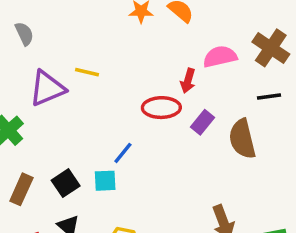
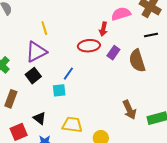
yellow line: (87, 72) -> (44, 28), turned 64
purple triangle: (47, 88) -> (36, 52), moved
black square: (66, 183) -> (33, 76), moved

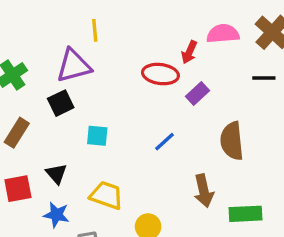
brown semicircle: (137, 61) -> (232, 141), moved
blue line: (68, 74) -> (164, 142), moved

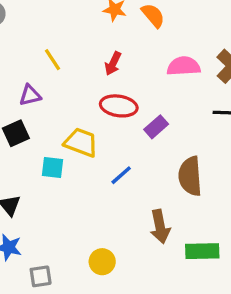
yellow line: (95, 30) -> (53, 60), turned -30
red arrow: (189, 52) -> (113, 63), moved
purple triangle: (74, 66) -> (30, 95), size x0.6
yellow trapezoid: (106, 195) -> (81, 142), moved

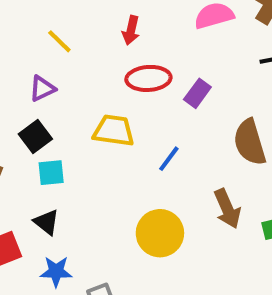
cyan square: (52, 168) -> (51, 173), moved
yellow circle: (102, 262) -> (160, 233), moved, size x1.5

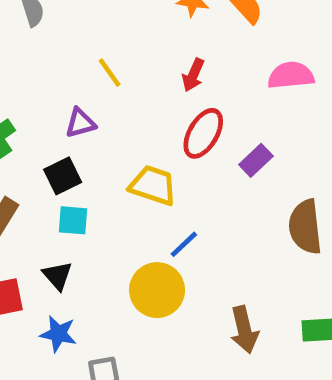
red ellipse: (148, 78) -> (203, 133), turned -66
blue line: (169, 159) -> (184, 244), moved
brown arrow: (227, 209) -> (244, 330), moved
yellow circle: (160, 233) -> (157, 290), moved

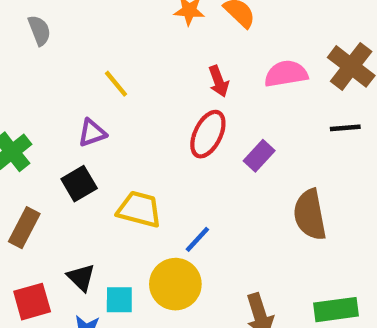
red arrow: (193, 75) -> (219, 81), moved, turned -40
yellow trapezoid: (153, 185) -> (139, 209), moved
cyan square: (73, 220) -> (119, 300), moved

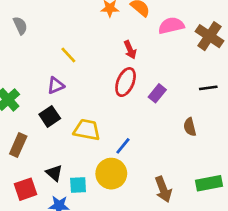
pink semicircle: (286, 74) -> (171, 26), moved
black line: (345, 128) -> (208, 88), moved
brown semicircle: (310, 215) -> (190, 127), size x0.6

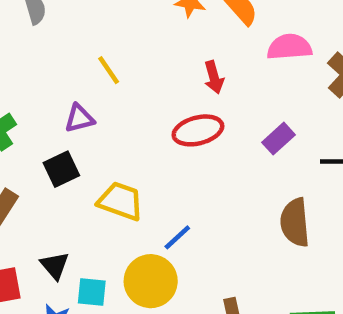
red ellipse: (126, 82) -> (198, 130), turned 44
purple rectangle: (157, 93) -> (278, 139), moved
brown semicircle: (190, 127) -> (295, 223), size x1.5

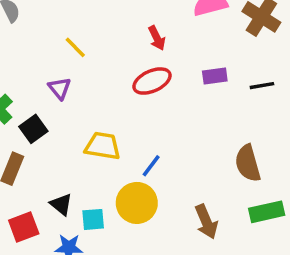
purple triangle: (79, 118) -> (60, 88), turned -45
purple rectangle: (278, 139) -> (215, 76), turned 45
black square: (61, 169) -> (33, 129), moved
brown semicircle: (295, 223) -> (248, 163), moved

